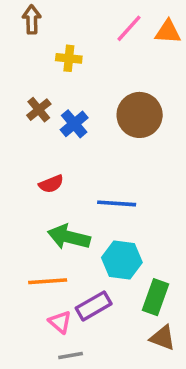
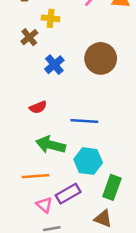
brown cross: (39, 110) -> (29, 37), moved
brown triangle: (163, 338) -> (103, 219), moved

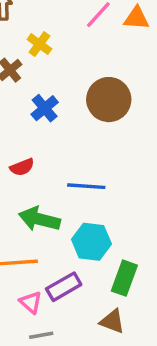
yellow cross: (51, 18) -> (39, 44), turned 30

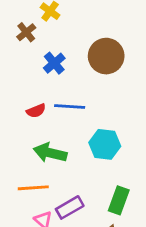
blue line: (86, 186) -> (70, 107), moved
cyan hexagon: (91, 242) -> (105, 144), moved

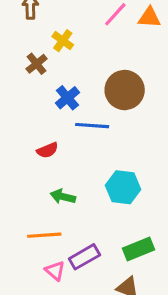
blue line: (70, 107) -> (92, 126), moved
green arrow: (50, 153) -> (63, 197), size x0.7
green rectangle: (119, 200) -> (138, 249), turned 48

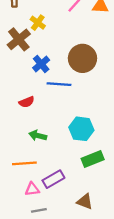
brown cross: (37, 64) -> (19, 39), size x1.5
green rectangle: (138, 249) -> (93, 159), moved
pink triangle: (55, 271) -> (32, 189), turned -48

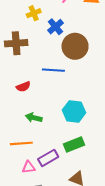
yellow cross: (38, 23) -> (34, 13), turned 32
brown cross: (19, 39) -> (16, 43), moved, turned 35
blue cross: (41, 64) -> (55, 27), moved
green rectangle: (93, 159) -> (74, 145), moved

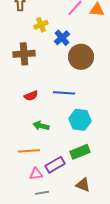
blue line: (53, 70) -> (64, 93), moved

